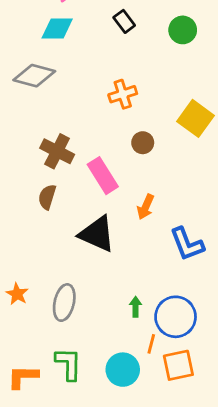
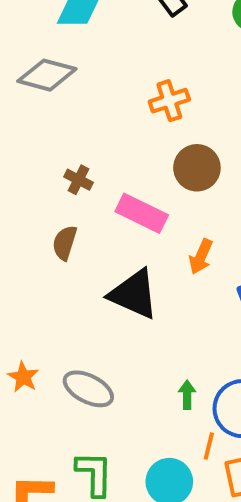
brown circle: (143, 143) -> (197, 168), size x1.5
brown cross: (57, 151) -> (78, 180), size x0.6
pink rectangle: (103, 176) -> (142, 213), turned -32
gray ellipse: (64, 303) -> (88, 389), turned -76

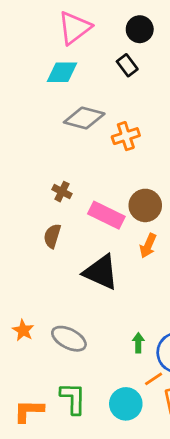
gray diamond: (47, 75) -> (84, 118), moved
brown circle: (197, 168) -> (145, 205), moved
orange line: (209, 446) -> (154, 379), turned 42

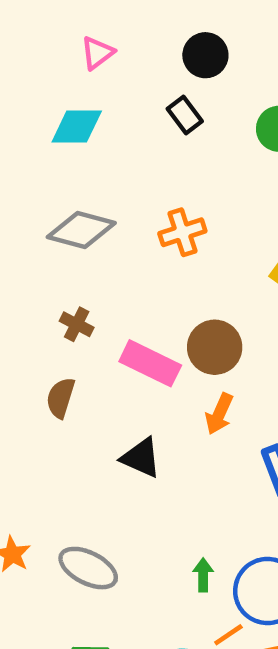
pink triangle: (74, 28) -> (97, 53), size x0.6
gray diamond: (84, 118) -> (81, 230), moved
black triangle: (101, 272) -> (141, 458), size x0.7

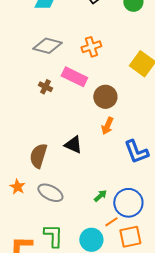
pink rectangle: (150, 363) -> (74, 77), moved
brown semicircle: (61, 398) -> (38, 156), moved, size x1.4
green arrow: (203, 575) -> (100, 196), turned 48

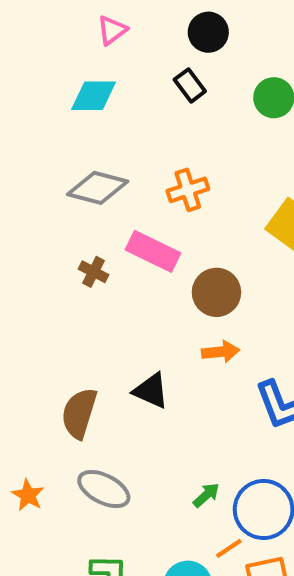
orange arrow: (107, 126) -> (221, 352), turned -120
orange star: (17, 187) -> (28, 495), moved

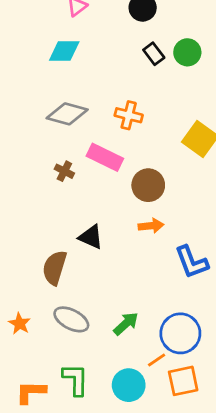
black rectangle: (190, 85) -> (154, 54), moved
orange cross: (188, 190) -> (129, 115), turned 32
black triangle: (151, 391) -> (91, 237), moved
green arrow: (206, 495) -> (126, 324), moved, size x1.4

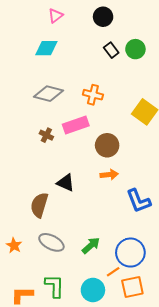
pink rectangle: (105, 157) -> (76, 125), turned -45

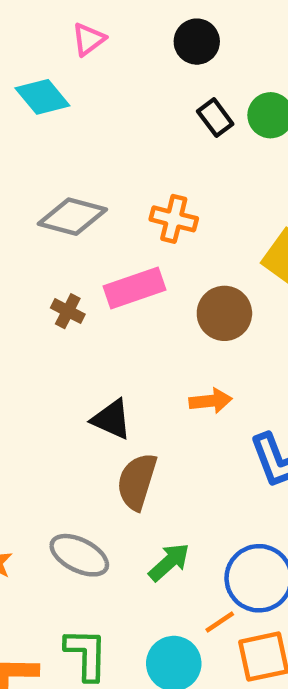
cyan diamond: (46, 48) -> (42, 97), moved, turned 50
brown circle: (107, 145) -> (224, 313), moved
brown semicircle: (39, 205) -> (137, 482), moved

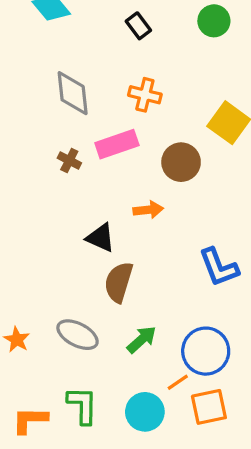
black rectangle: (215, 118) -> (138, 26), moved
gray diamond: (72, 217) -> (73, 93), turned 69
orange arrow: (211, 401) -> (148, 210), moved

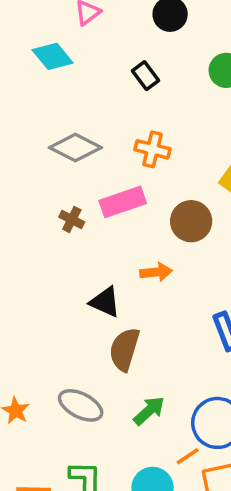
gray diamond: (73, 93) -> (75, 148), turned -57

